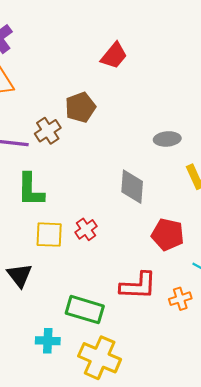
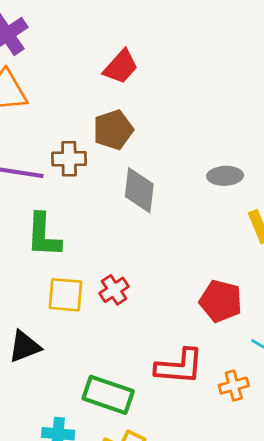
red trapezoid: (114, 56) -> (121, 67), moved
brown cross: (48, 131) -> (69, 159), turned 30
gray diamond: (132, 187) -> (139, 190), moved
black triangle: (20, 275) -> (25, 347), turned 44

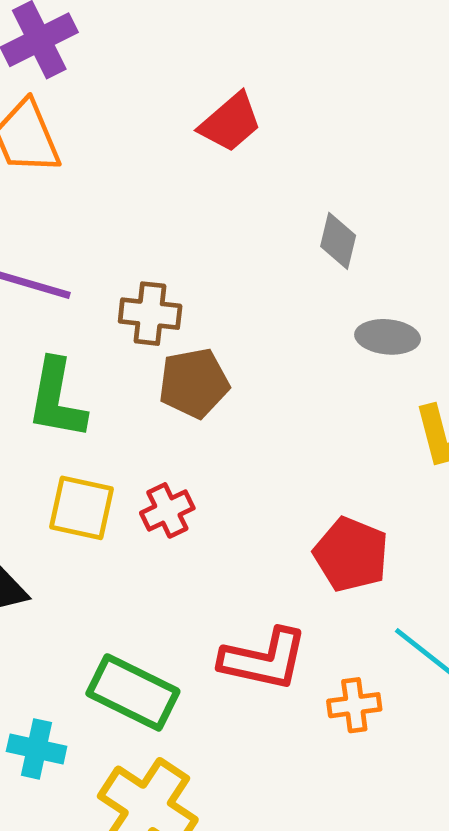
brown pentagon: (113, 130) -> (194, 383), moved
brown cross: (69, 159) -> (150, 314), moved
gray diamond: (139, 190) -> (338, 241), moved, size x0.7

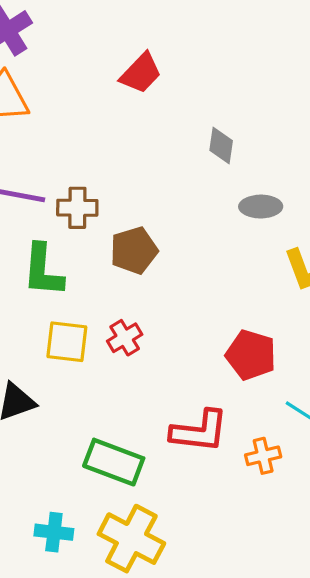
brown cross: (150, 314) -> (77, 208), moved
cyan cross: (37, 749) -> (54, 532), moved

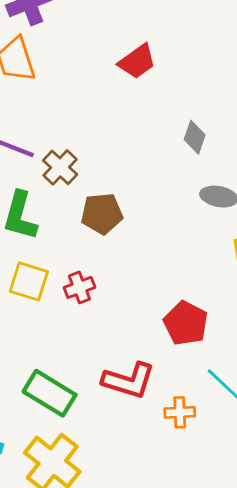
brown cross: (77, 208) -> (60, 167), turned 32

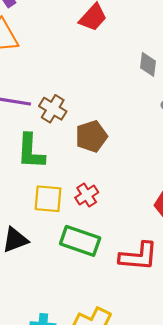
green rectangle: (50, 393) -> (80, 241), moved

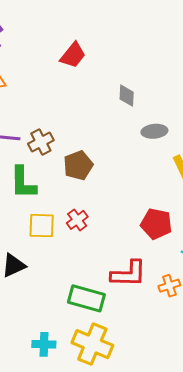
brown cross: (53, 109) -> (41, 142), turned 35
green rectangle: (80, 241) -> (86, 298), moved

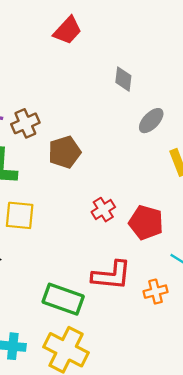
gray ellipse: (154, 131) -> (151, 121), turned -45
red cross: (77, 220) -> (103, 210), moved

